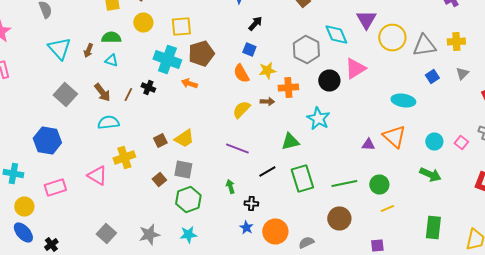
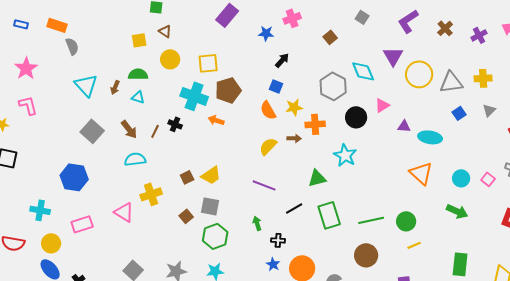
pink triangle: (355, 68) -> (382, 105), size x0.7
purple triangle: (368, 144) -> (404, 126), moved

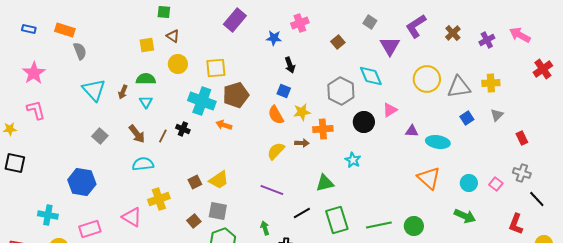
purple triangle: (393, 56) -> (390, 46), moved
black arrow: (282, 60) -> (290, 65), turned 119
cyan triangle: (138, 97) -> (146, 102), turned 40
gray square: (92, 131) -> (100, 136), size x0.7
cyan star: (345, 155) -> (353, 160), size x0.7

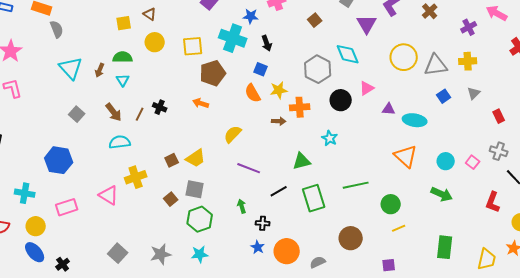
purple cross: (487, 40) -> (469, 27), moved
cyan cross: (202, 101) -> (233, 38), moved
yellow semicircle: (276, 151) -> (233, 134), moved
green line: (379, 225) -> (356, 185), moved

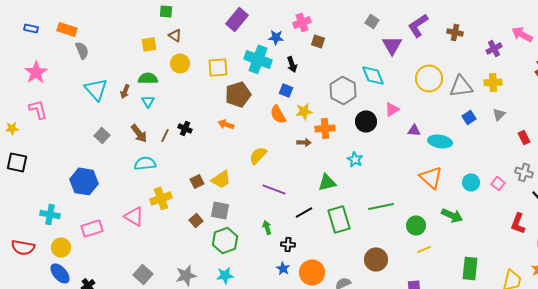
brown cross: (430, 11) -> (455, 32), turned -35
brown square: (315, 20) -> (318, 41), moved, turned -32
green arrow: (442, 194) -> (452, 215), moved

